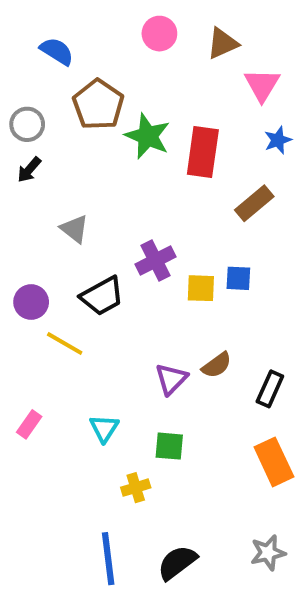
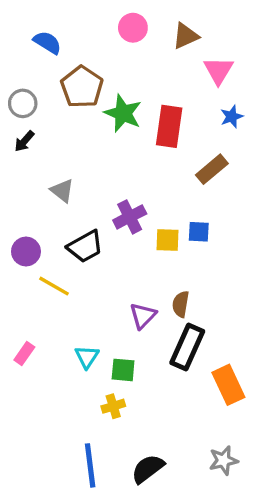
brown semicircle: (217, 365) -> (181, 304), turned 135
black rectangle: (270, 389) -> (187, 347), moved, size x1.5
green square: (169, 446) -> (123, 370), moved

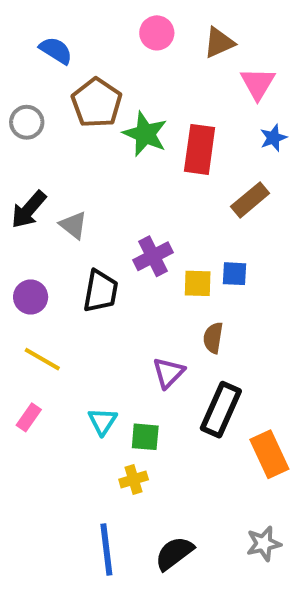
black arrow: (24, 141) -> (29, 210), moved, size x1.5
black trapezoid: (85, 247) -> (101, 291), turned -51
yellow line: (54, 286) -> (42, 359), moved
brown semicircle: (181, 304) -> (213, 338), moved

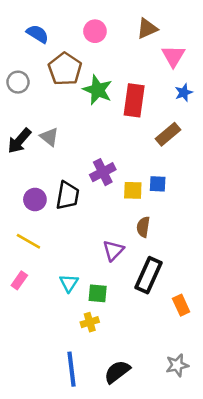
pink circle: (157, 33) -> (95, 31), moved
gray triangle: (73, 225) -> (49, 137), moved
purple circle: (31, 297) -> (35, 200), moved
orange rectangle: (269, 454) -> (181, 305), size x0.7

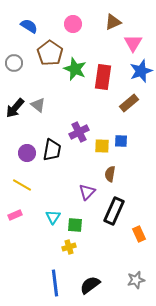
blue star: (184, 93) -> (141, 71), size x1.6
pink rectangle: (19, 280) -> (15, 215), turned 32

